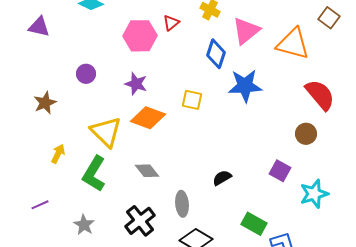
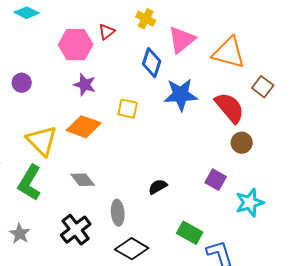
brown square: (329, 18) -> (263, 87), moved
purple star: (136, 84) -> (85, 85), moved
red semicircle: (320, 95) -> (230, 108), moved

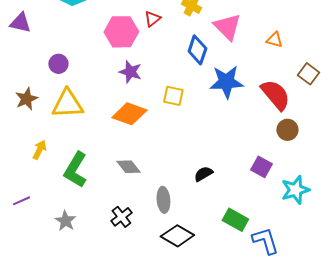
pink triangle: (182, 40) -> (227, 27), turned -36
orange triangle: (229, 53) -> (274, 40), size x0.5
purple circle: (22, 83) -> (58, 64), moved
yellow triangle: (42, 141) -> (67, 104), moved, turned -48
black cross: (76, 230) -> (121, 217), size x0.7

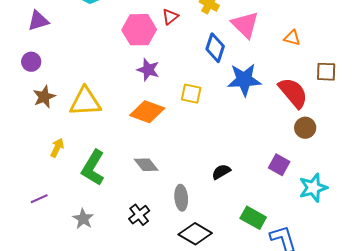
purple triangle: (20, 23) -> (38, 21), turned -30
purple circle: (58, 64) -> (31, 62), moved
brown square: (308, 74) -> (326, 72), turned -35

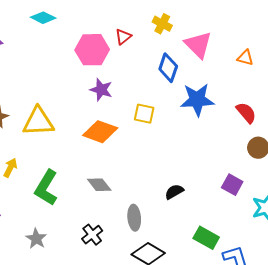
red semicircle: (293, 93) -> (246, 113), size x0.7

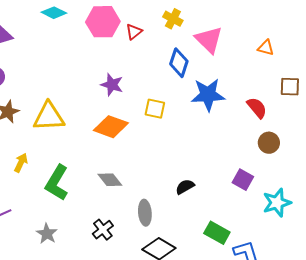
pink hexagon: (92, 50) -> (103, 22), moved
orange triangle: (245, 58) -> (266, 48), moved

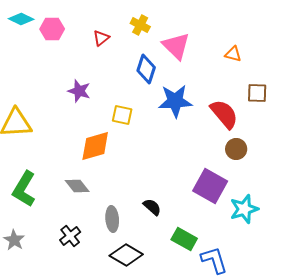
pink hexagon: (103, 22) -> (52, 29), moved, size x0.7
red semicircle: (257, 108) -> (224, 114), size x1.4
orange diamond: (111, 127) -> (95, 146), moved, turned -36
purple square: (243, 180) -> (210, 186), size x1.6
black semicircle: (185, 187) -> (152, 207), moved, turned 72

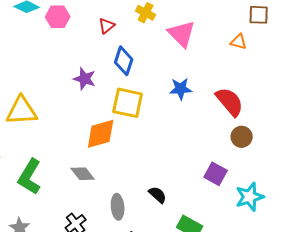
blue diamond: (146, 69) -> (124, 61), moved
brown square: (257, 93) -> (259, 15), moved
blue star: (175, 101) -> (181, 89), size x0.7
yellow square: (122, 115) -> (128, 103), size x1.5
purple square: (210, 186) -> (216, 174), size x0.7

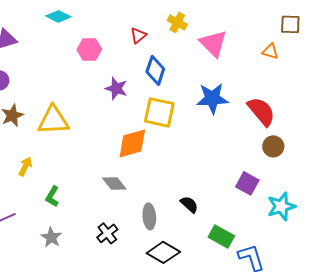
pink hexagon: (58, 17) -> (89, 49), moved
blue star: (181, 89) -> (212, 98), size x1.4
green L-shape: (30, 177) -> (52, 196), moved, size x0.6

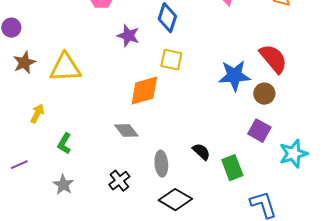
blue star: (212, 98) -> (234, 76), moved
yellow square: (159, 112) -> (171, 60), size x0.7
brown circle: (273, 146) -> (264, 94), moved
green rectangle: (221, 236) -> (232, 168), moved, turned 40

